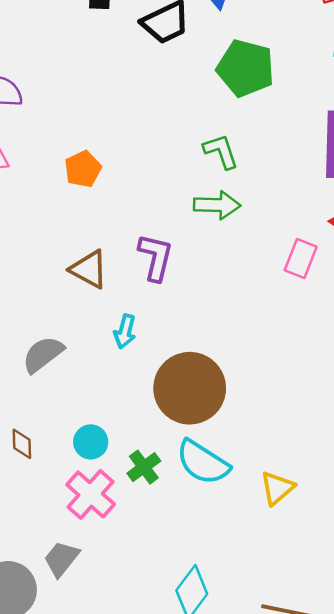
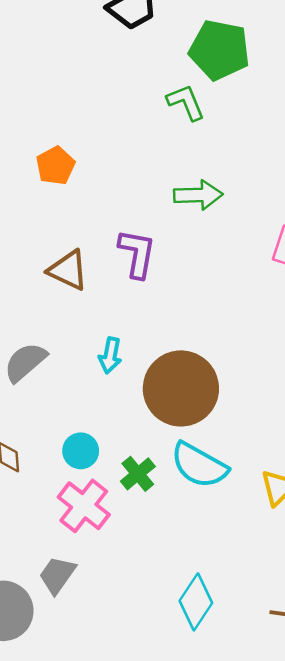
green L-shape: (221, 151) -> (186, 102), moved
cyan arrow: (125, 331) -> (110, 355), moved

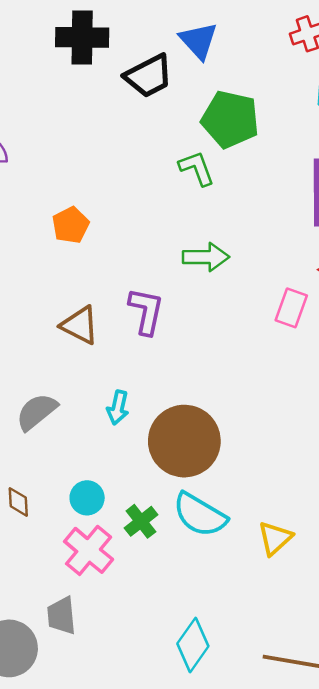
gray trapezoid: (57, 575) -> (61, 616), turned -42

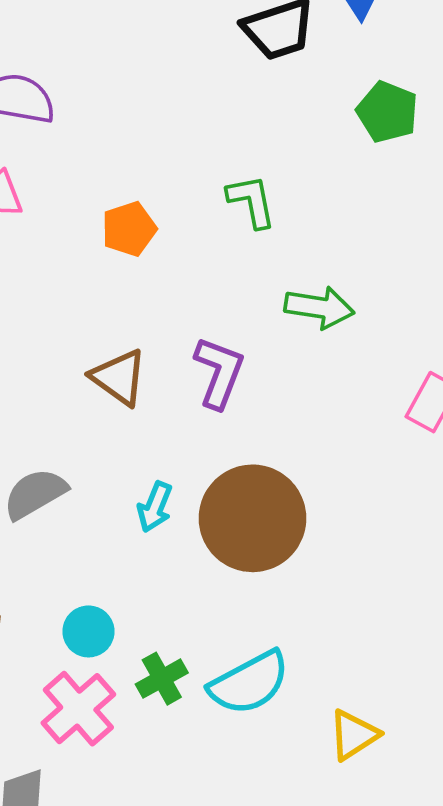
green pentagon: (230, 119) -> (387, 112), size x0.7
green L-shape: (197, 168) -> (252, 201), moved
brown circle: (184, 441) -> (252, 518), moved
cyan semicircle: (200, 515) -> (249, 683), turned -68

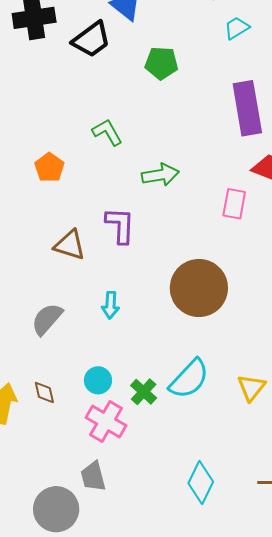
brown circle: (252, 518) -> (199, 288), moved

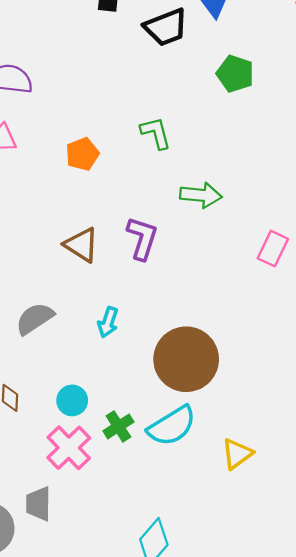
brown circle: (199, 288) -> (186, 359), moved

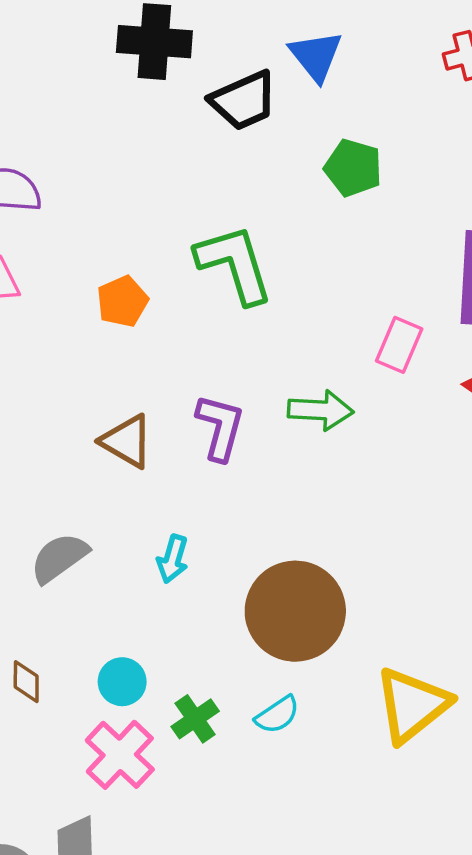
green L-shape: (156, 133) -> (234, 264), size x1.6
green arrow: (201, 195) -> (320, 410), moved
pink rectangle: (273, 249) -> (399, 345), moved
cyan semicircle: (172, 426) -> (277, 715), size x0.6
yellow triangle: (237, 454) -> (412, 705), moved, size x1.6

